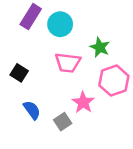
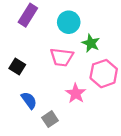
cyan circle: (60, 24) -> (69, 22), moved
gray square: (63, 122) -> (50, 119), moved

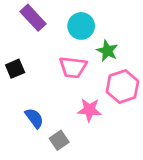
purple rectangle: (28, 15) -> (33, 18), turned -75
black square: (17, 67) -> (15, 69), moved, turned 35
pink star: (76, 93) -> (89, 110), turned -30

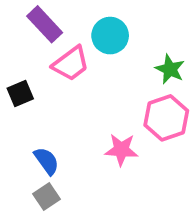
green star: (107, 51) -> (170, 69), moved
pink trapezoid: (73, 67) -> (71, 64), moved, turned -44
gray square: (59, 140) -> (46, 196), moved

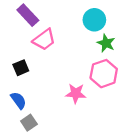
cyan circle: (110, 36) -> (94, 20), moved
black square: (20, 94) -> (21, 68), moved
blue semicircle: (46, 161) -> (18, 100), moved

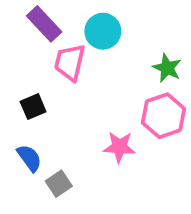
cyan circle: (94, 20) -> (103, 31), moved
pink trapezoid: (44, 40) -> (70, 62), turned 140
gray square: (29, 123) -> (59, 184), moved

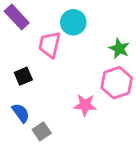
purple rectangle: (44, 24) -> (17, 17), moved

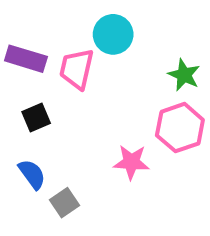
purple rectangle: (17, 17) -> (26, 59), moved, turned -30

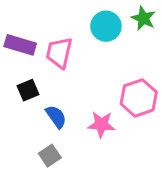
cyan circle: (113, 34) -> (106, 26), moved
green star: (184, 75) -> (143, 18), moved
blue semicircle: (32, 174) -> (56, 117), moved

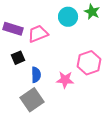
pink trapezoid: (59, 53) -> (38, 34), turned 55
blue semicircle: (56, 117) -> (36, 75), turned 35
gray square: (50, 156) -> (32, 100), size x1.6

